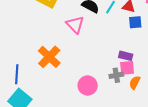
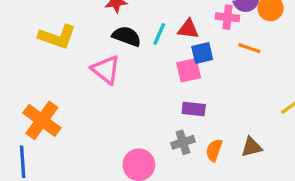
orange cross: (49, 57) -> (42, 120), moved
pink square: (127, 68) -> (189, 70), moved

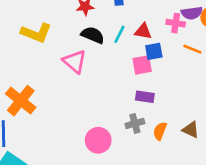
brown triangle: (252, 147) -> (191, 130), turned 36

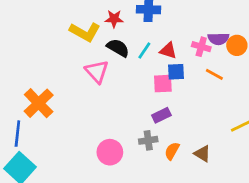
yellow L-shape: (36, 33) -> (85, 32), moved
purple rectangle: (145, 97) -> (161, 115), turned -42

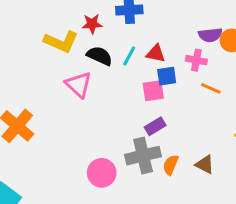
pink cross: (201, 47) -> (196, 60), moved
orange line: (214, 74) -> (211, 88), moved
gray cross: (148, 140) -> (143, 156), size x1.6

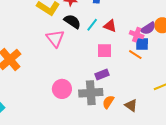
purple semicircle: (210, 35) -> (148, 28), moved, turned -35
blue square: (167, 76) -> (142, 44), moved
orange line: (211, 88) -> (135, 55), moved
pink circle: (102, 173) -> (62, 89), moved

